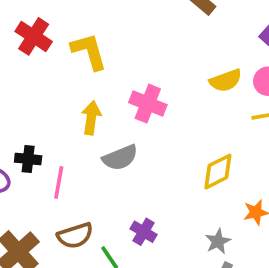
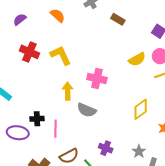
gray semicircle: (120, 158) -> (87, 110), turned 54
gray star: (218, 241) -> (139, 151), moved

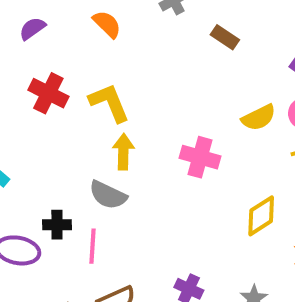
pink cross: (97, 78) -> (200, 157), moved
yellow arrow: (68, 91) -> (123, 152), moved
gray semicircle: (87, 110) -> (108, 195), moved

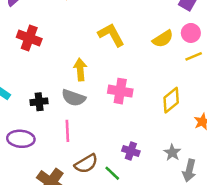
yellow L-shape: (109, 103) -> (111, 35), moved
pink cross: (200, 157) -> (120, 91), moved
black cross: (57, 225) -> (39, 102), moved

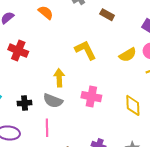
yellow diamond: (171, 100) -> (133, 105), turned -55

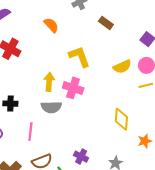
orange semicircle: (46, 13) -> (51, 25), moved
pink cross: (91, 97) -> (73, 88), moved
gray semicircle: (53, 101) -> (51, 107), moved, turned -30

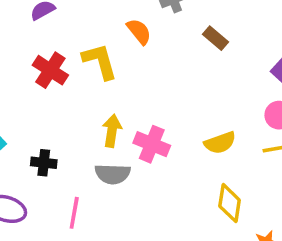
orange semicircle: (51, 25) -> (139, 31), moved
yellow L-shape: (79, 57) -> (100, 61), moved
yellow semicircle: (122, 67) -> (220, 143), moved

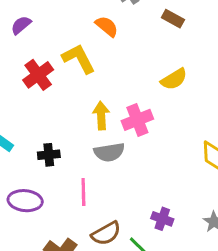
red cross: (50, 70) -> (38, 75), turned 32
yellow semicircle: (220, 143) -> (174, 79), moved
pink cross: (152, 144) -> (137, 120), turned -32

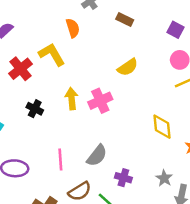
orange semicircle: (107, 26) -> (73, 28), turned 36
gray semicircle: (109, 152) -> (97, 156), moved, turned -40
black cross: (49, 155) -> (35, 109), moved, turned 35

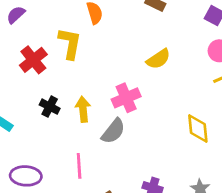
yellow L-shape: (52, 54) -> (70, 43), turned 40
yellow arrow: (72, 99) -> (83, 109), moved
gray semicircle: (97, 156) -> (113, 131), moved

